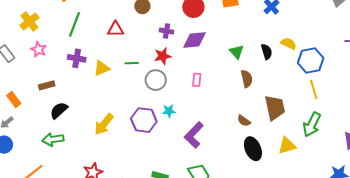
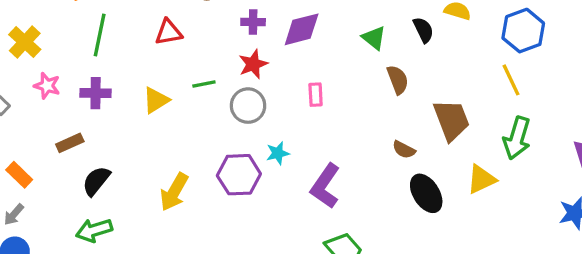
purple cross: (77, 58) -> (96, 93), moved
blue hexagon: (311, 61) -> (523, 31), moved

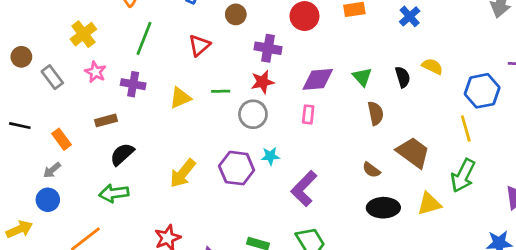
purple cross: (253, 22) -> (268, 48), size x1.4
purple diamond: (302, 29) -> (318, 79), moved
red triangle: (169, 32) -> (199, 45), turned -40
brown trapezoid: (451, 120) -> (413, 153), turned -42
black ellipse: (426, 193) -> (383, 208), turned -68

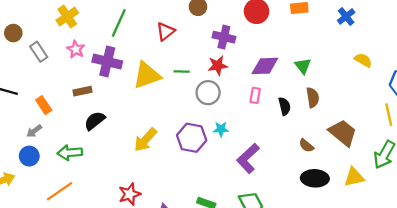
black semicircle: (403, 77) -> (284, 106), moved
purple cross: (133, 84) -> (107, 61), size x1.4
yellow triangle: (180, 98) -> (147, 75), size x1.5
green arrow: (114, 193) -> (70, 153), moved

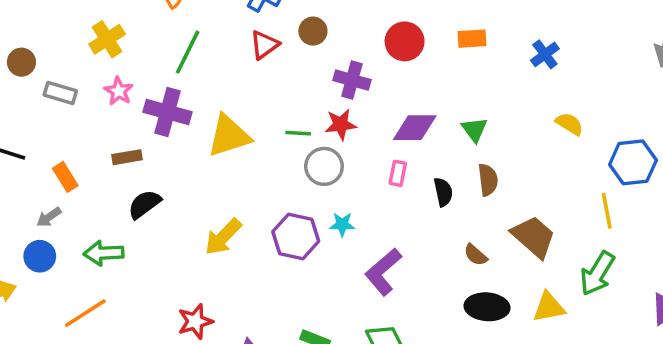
red triangle: (165, 31) -> (264, 45), moved
gray rectangle: (39, 52) -> (60, 93), turned -42
green line: (182, 72) -> (298, 133), moved

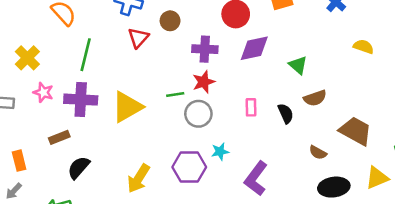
purple diamond: (415, 128) -> (254, 48), moved
orange rectangle: (65, 177) -> (19, 161), turned 30
brown semicircle: (488, 180) -> (315, 98), turned 90

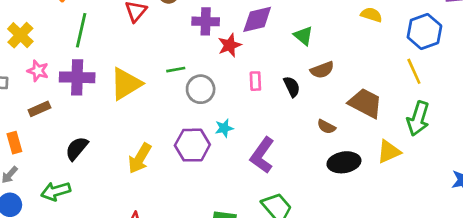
red star: (204, 82) -> (230, 45), moved
brown rectangle: (59, 137) -> (39, 109), moved

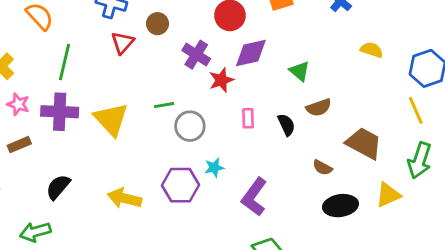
purple cross: (206, 21) -> (196, 55), turned 30
yellow triangle: (126, 84) -> (111, 119), turned -42
yellow arrow: (140, 158) -> (125, 198), turned 72

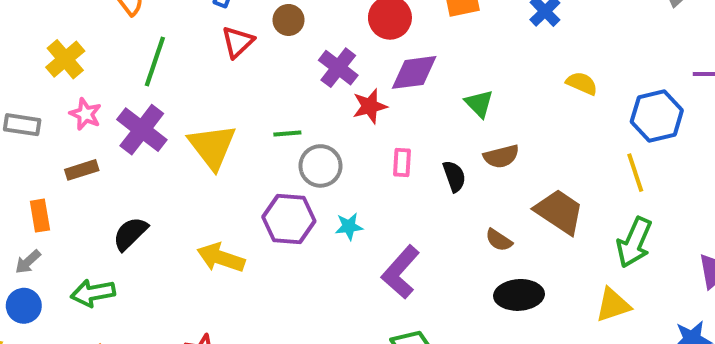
purple cross: (60, 112) -> (142, 130), turned 30
purple hexagon: (180, 185) -> (289, 219), moved
yellow triangle: (388, 195) -> (613, 305), moved

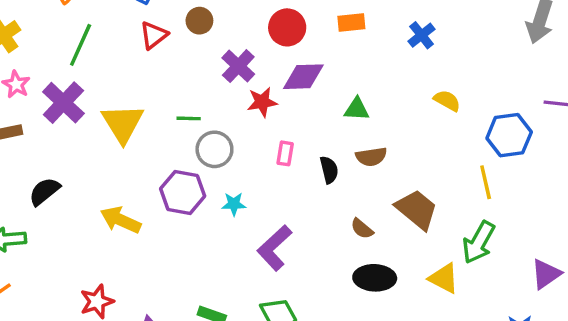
green triangle: (479, 104) -> (357, 109), turned -48
yellow triangle: (613, 305) -> (444, 278), moved, turned 40

